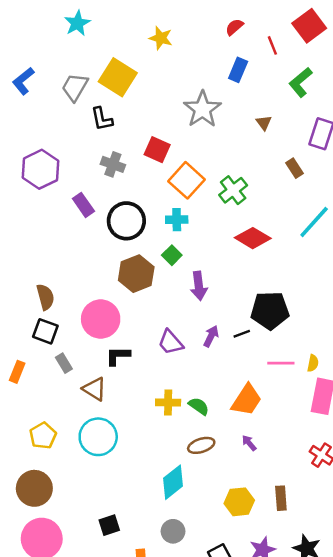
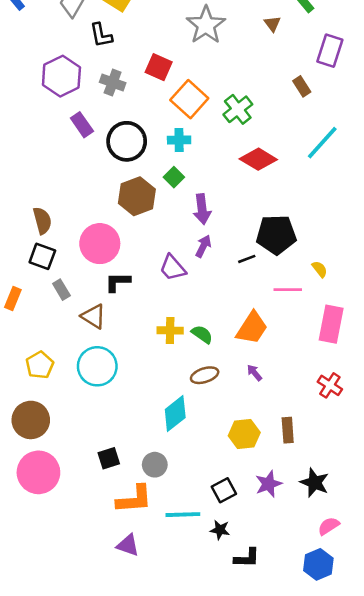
brown triangle: (264, 123) -> (272, 24), moved
purple hexagon: (40, 169) -> (61, 76), moved
purple arrow: (211, 336) -> (203, 246), moved
yellow semicircle: (313, 363) -> (320, 269), moved, turned -49
gray circle: (173, 531) -> (155, 465), moved

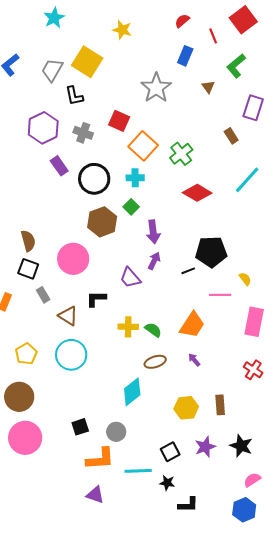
black L-shape: (118, 282) -> (96, 299), moved

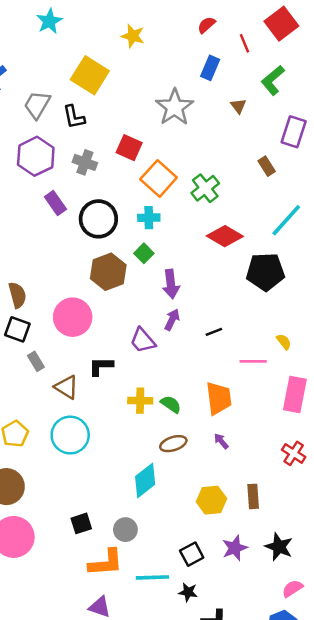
gray trapezoid: (52, 70) -> (37, 105), moved
black pentagon: (211, 252) -> (265, 272), moved
orange trapezoid: (192, 325) -> (219, 398), turned -40

